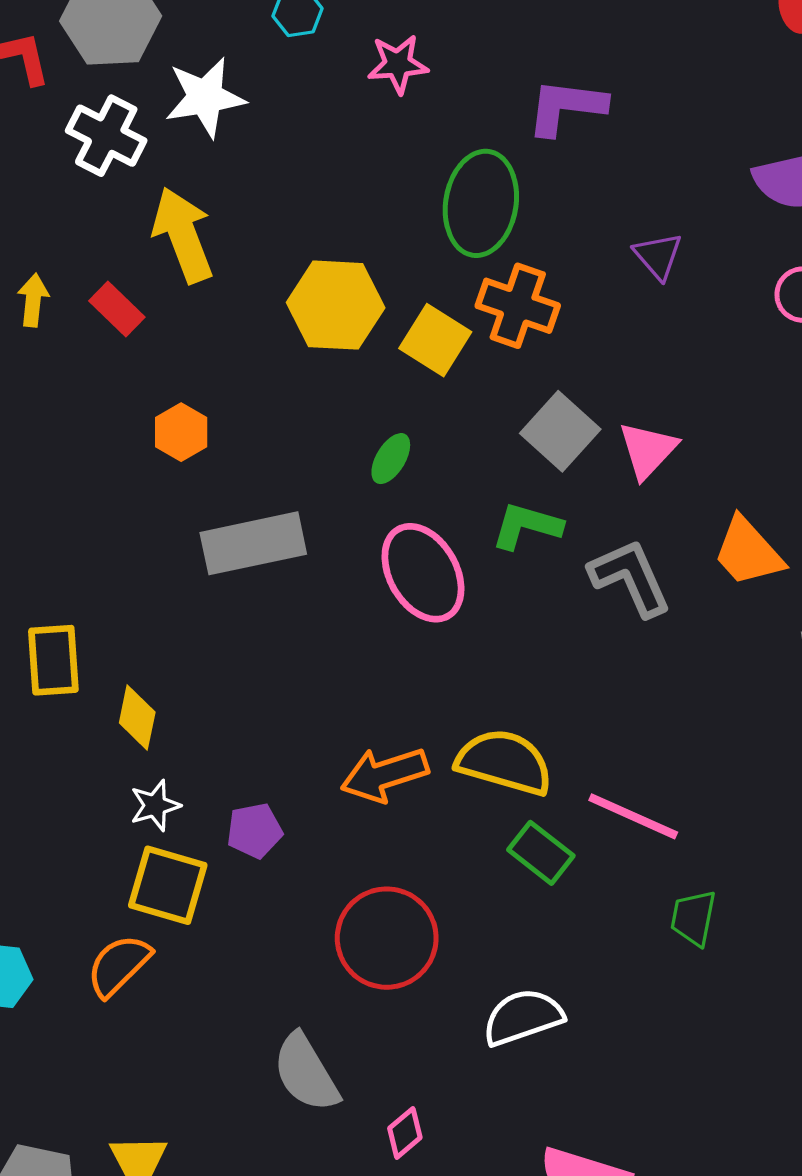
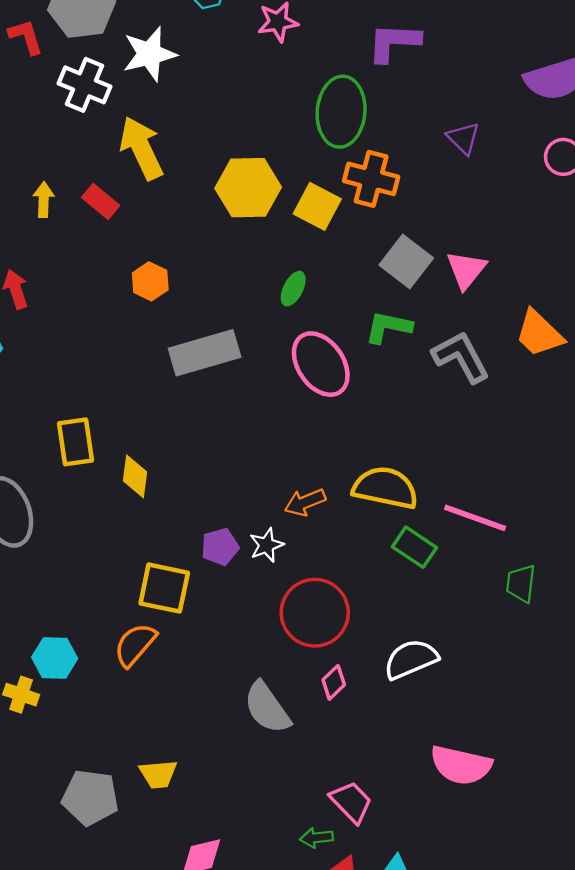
orange arrow: (385, 774) -> (305, 502), size x0.7
white star: (155, 805) -> (266, 545), moved
pink diamond: (405, 1133) -> (334, 682), moved

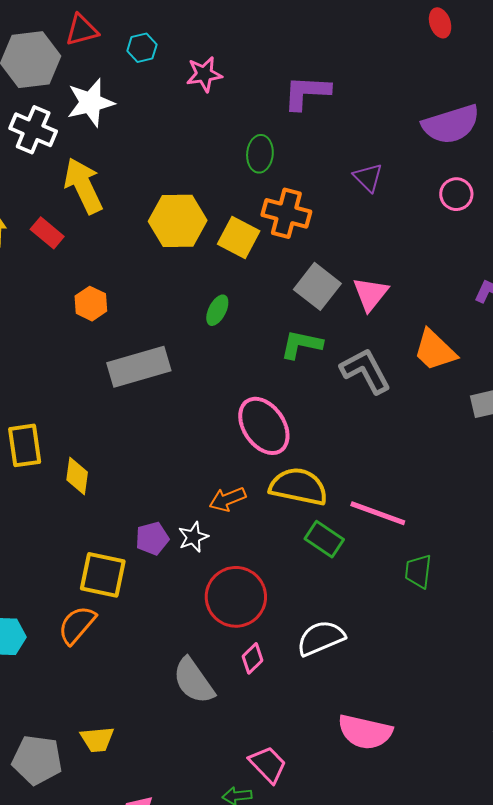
green ellipse: (341, 112) -> (260, 154), size x0.6
pink ellipse: (321, 364) -> (264, 426), moved

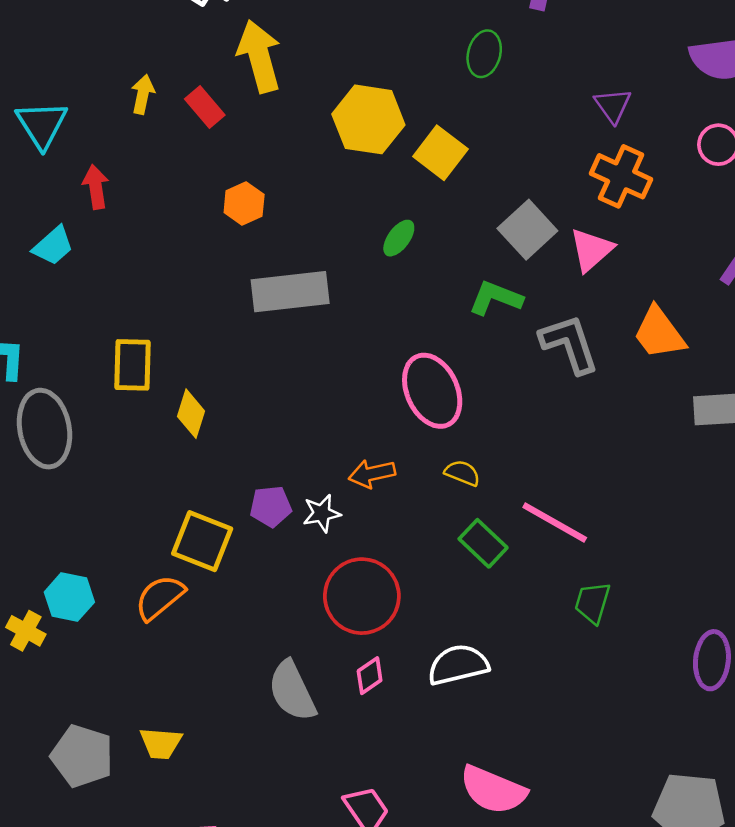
orange cross: (286, 213) -> (621, 176), moved
yellow semicircle: (299, 487) -> (462, 473), size x0.5

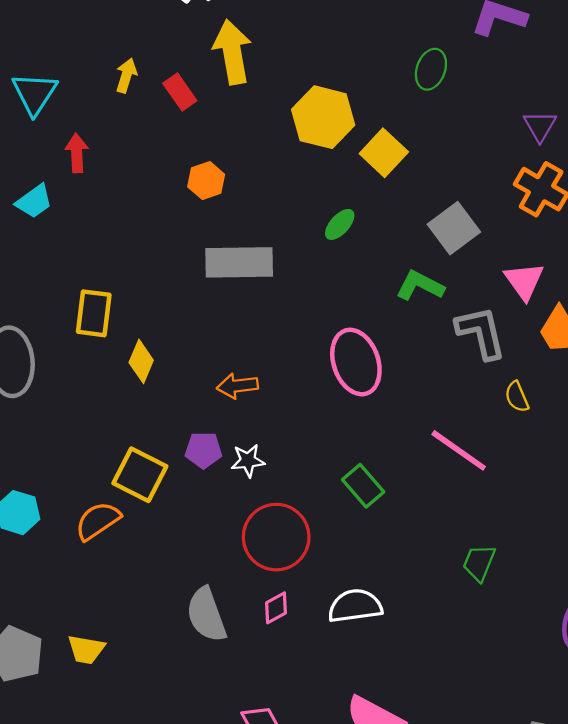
pink triangle: (591, 250) -> (524, 281), moved, turned -30
yellow semicircle: (462, 473) -> (517, 397), moved, turned -140
orange arrow: (372, 474) -> (237, 386), moved
pink line: (555, 523) -> (459, 450), moved
green rectangle: (483, 543) -> (363, 486), moved

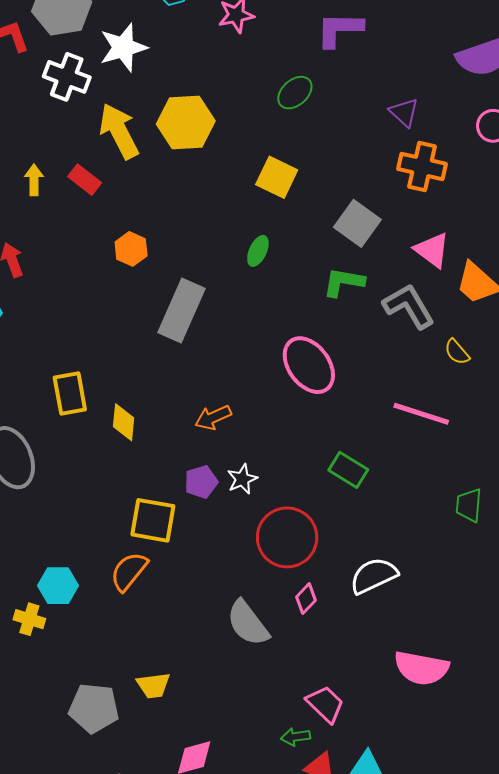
green ellipse: (431, 69) -> (295, 93), turned 45
yellow hexagon: (323, 117) -> (186, 122), moved
gray rectangle: (239, 262) -> (181, 311), turned -48

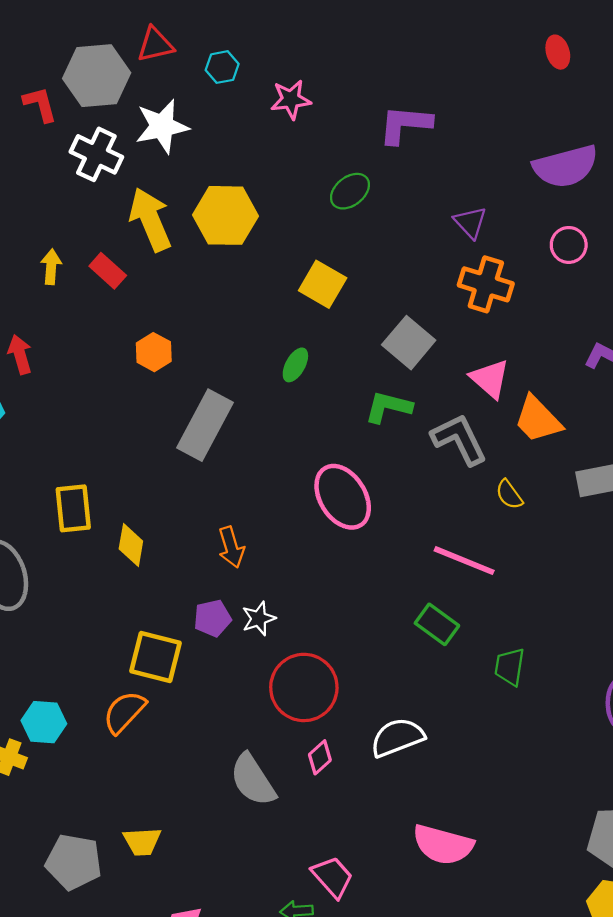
orange arrow: (213, 417) -> (231, 547), turned -87
green rectangle: (348, 470) -> (437, 624), moved

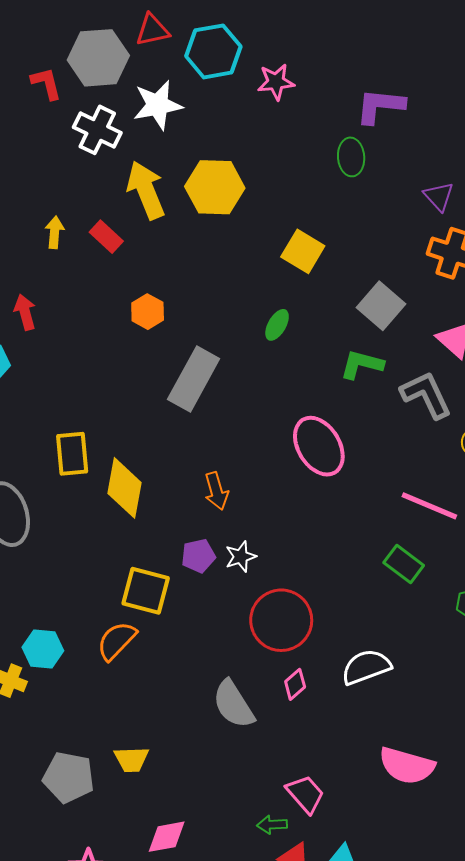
cyan hexagon: (222, 67) -> (213, 51), size x1.8
green ellipse: (350, 191) -> (351, 157), moved, turned -57
yellow diamond: (131, 545) -> (124, 488), size x1.5

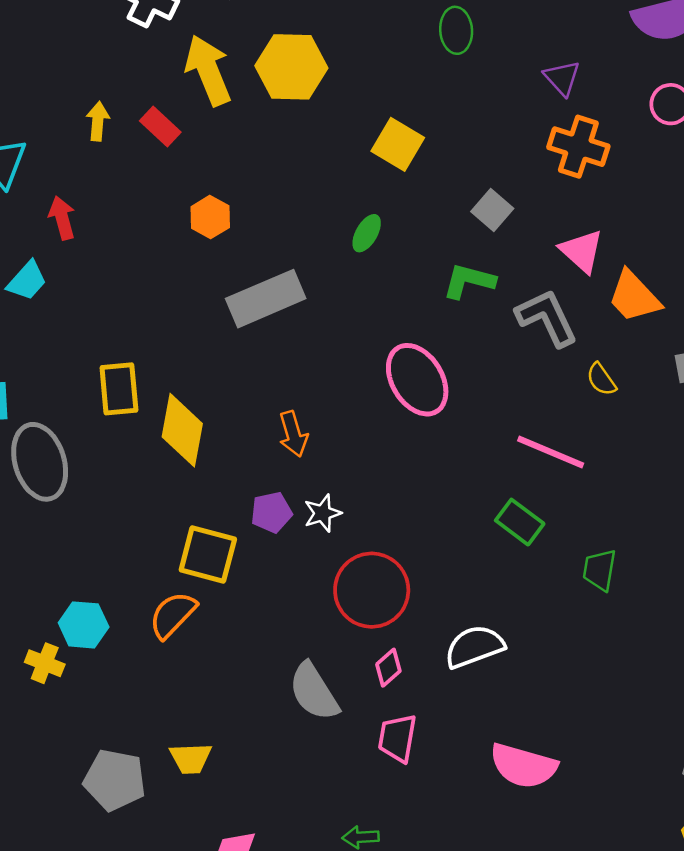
gray square: (381, 306) -> (492, 210), size x0.7
gray rectangle: (194, 379) -> (266, 299), turned 38
pink trapezoid: (305, 794) -> (397, 738), moved, turned -129

